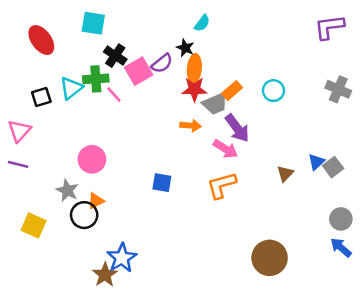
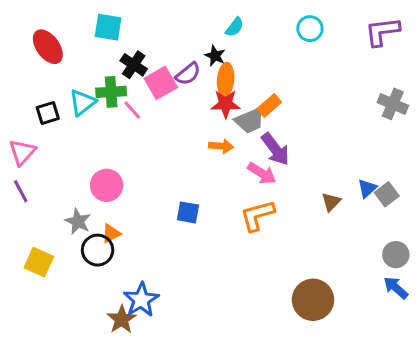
cyan circle: (273, 91) -> (310, 29), moved
purple line: (18, 164) -> (21, 191), turned 48

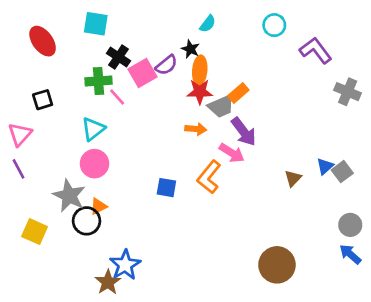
purple L-shape: (382, 32) -> (316, 50), moved, turned 60
cyan triangle: (82, 102) -> (93, 129), moved
orange L-shape: (257, 215) -> (209, 177), moved, turned -36
gray star: (78, 221) -> (69, 196), size x1.4

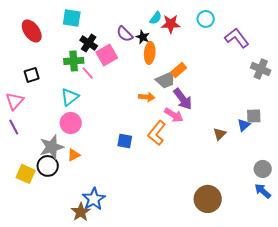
purple semicircle: (166, 65) -> (125, 34), moved, turned 84
red star: (200, 92) -> (171, 24), moved
gray square: (342, 172) -> (254, 116), moved, turned 35
gray star: (69, 196) -> (52, 147), turned 30
black circle: (86, 221) -> (48, 166), moved

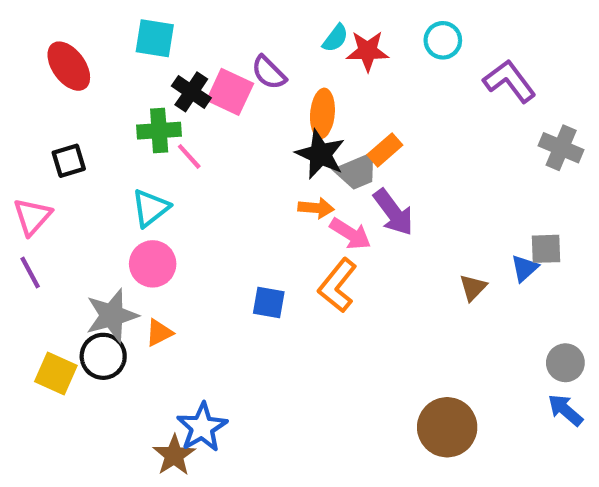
black star: (143, 37) -> (320, 154), moved, size x1.6
pink square: (107, 55) -> (230, 92), moved, turned -35
pink arrow: (174, 115) -> (350, 234), moved

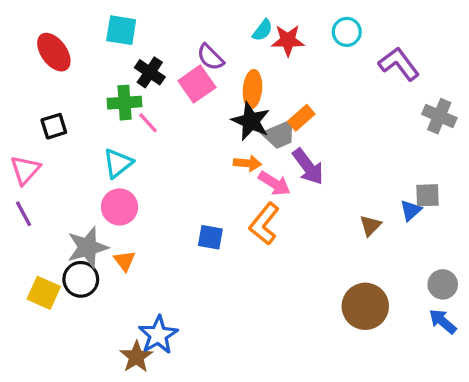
pink square: (230, 92) -> (197, 84), moved, turned 30
orange triangle: (159, 333) -> (125, 261), turned -40
brown circle: (447, 427) -> (365, 306), moved

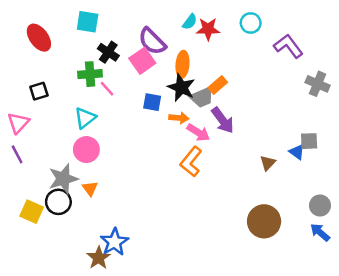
purple semicircle: (210, 57) -> (152, 41), size x1.4
blue triangle: (411, 210) -> (297, 152), turned -42
blue square: (210, 237) -> (152, 102), moved

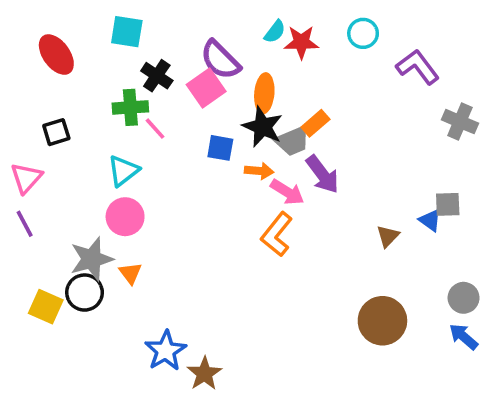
brown star: (99, 258) -> (204, 374), moved

